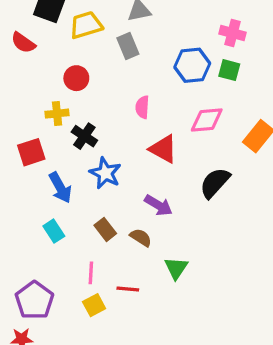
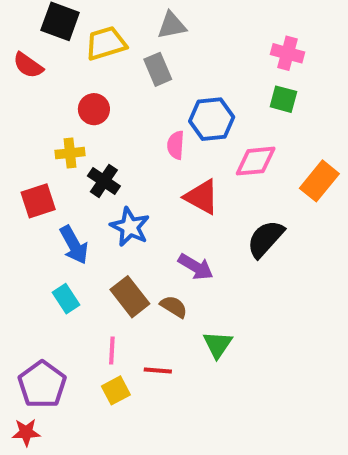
blue hexagon: (192, 65) -> (212, 119), moved
brown rectangle: (105, 229) -> (130, 297), size x1.4

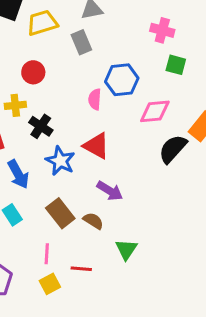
pink cross: (287, 53) -> (162, 30), moved
red triangle: (202, 197) -> (96, 146), moved
black semicircle: (266, 239) -> (173, 149), moved

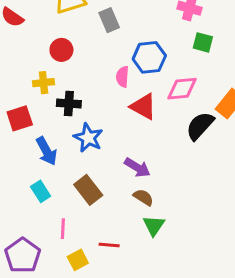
black cross: (41, 126) -> (69, 103), turned -30
red triangle: (96, 146) -> (143, 106), moved
brown semicircle: (93, 221) -> (143, 197), moved
pink line: (47, 254) -> (63, 229), moved

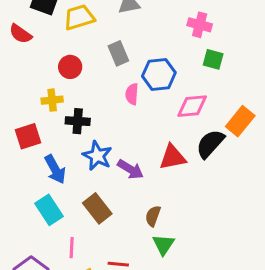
gray rectangle: (109, 20) -> (118, 53), moved
red triangle: (143, 106) -> (173, 157), moved, turned -40
purple arrow: (137, 168) -> (130, 169), moved
cyan rectangle: (41, 191) -> (49, 210), size x1.4
brown semicircle: (143, 197) -> (153, 216), turned -102

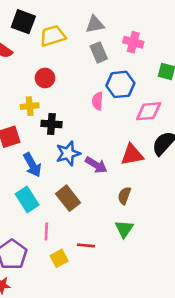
pink cross: (200, 25) -> (133, 42), moved
gray rectangle: (118, 53) -> (99, 52), moved
blue star: (97, 156) -> (68, 153), turned 30
brown semicircle: (153, 216) -> (124, 196), moved

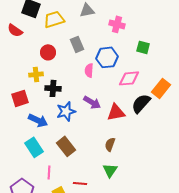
gray rectangle: (99, 52) -> (77, 44), moved
blue arrow: (32, 165) -> (38, 120), turned -36
purple arrow: (96, 165) -> (92, 102), moved

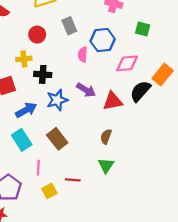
blue arrow: (38, 120) -> (26, 110), turned -54

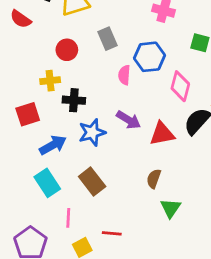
pink diamond: (127, 63) -> (180, 86), turned -70
green triangle: (106, 165) -> (171, 208), moved

